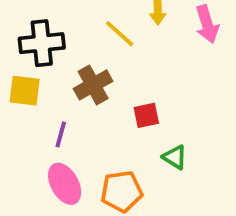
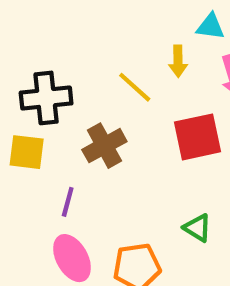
red square: (146, 115) -> (197, 137), moved, size x1.6

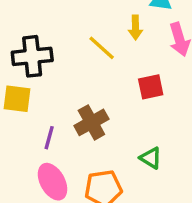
red square: (197, 137) -> (151, 87), size x0.7
brown cross: (104, 146) -> (91, 122), moved

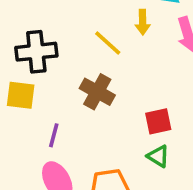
red square: (151, 87) -> (158, 121), moved
brown cross: (91, 122) -> (97, 92), moved, turned -32

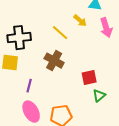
yellow arrow: (143, 22) -> (80, 21), turned -48
green triangle: (158, 156) -> (99, 96), moved, turned 48

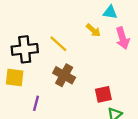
yellow line: (60, 33) -> (58, 44), moved

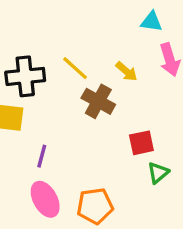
yellow arrow: (93, 30) -> (127, 71), moved
brown cross: (64, 75) -> (98, 101), moved

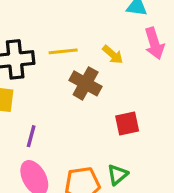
yellow line: (75, 68) -> (63, 51), turned -48
green triangle: (158, 173) -> (118, 175), moved

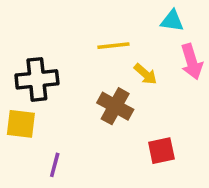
yellow line: (63, 51) -> (113, 46), moved

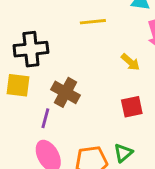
yellow arrow: (145, 74) -> (130, 62), moved
brown cross: (115, 106) -> (66, 92), moved

